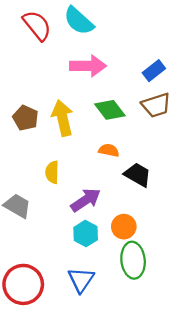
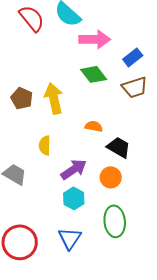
pink arrow: (88, 66) -> (95, 39), moved
green diamond: (110, 110) -> (94, 74), moved
orange circle: (124, 227) -> (111, 177), moved

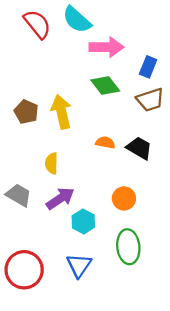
blue rectangle: (133, 57) -> (148, 67), turned -30
black trapezoid: (119, 147) -> (139, 148), moved
purple arrow: (74, 169) -> (60, 198), moved

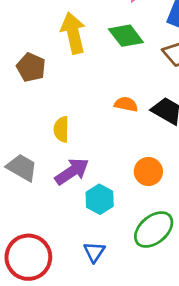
yellow arrow: (61, 112) -> (73, 33), moved
green ellipse: (128, 247) -> (154, 230), turned 56
blue triangle: (79, 265) -> (94, 252), size x0.7

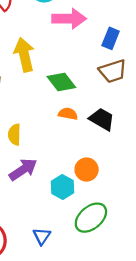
green diamond: (126, 36) -> (61, 82), moved
cyan hexagon: (100, 199) -> (62, 187), moved

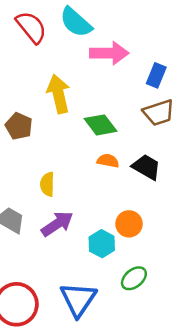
green ellipse: (91, 218) -> (134, 278), size x0.7
blue triangle: (42, 236) -> (78, 299), size x1.8

